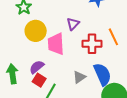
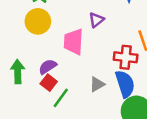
yellow circle: (36, 31) -> (38, 21), moved
red cross: (92, 44) -> (126, 57), moved

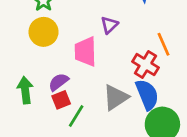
red cross: (126, 57) -> (145, 65), turned 30
red square: (49, 83) -> (61, 100), turned 35
gray triangle: (97, 84) -> (116, 97), size x1.5

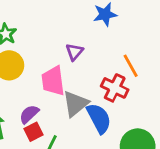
blue semicircle: (147, 95) -> (99, 118), moved
gray triangle: (116, 97) -> (75, 104), moved

